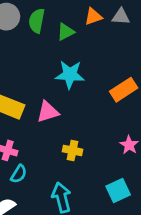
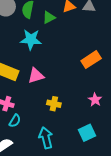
cyan star: (70, 75) -> (31, 40), moved

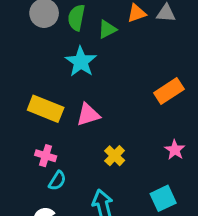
cyan star: (31, 40) -> (81, 62), turned 30
yellow cross: (54, 104) -> (115, 156), turned 32

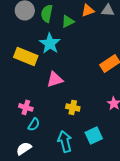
yellow rectangle: (46, 109) -> (26, 56), moved
yellow cross: (115, 156) -> (73, 107), turned -32
cyan square: (163, 198) -> (94, 135), moved

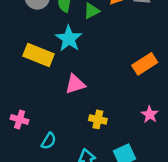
pink cross: (26, 107) -> (20, 119), moved

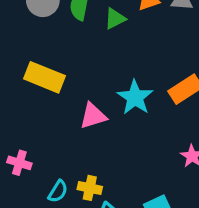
cyan star: (69, 39) -> (135, 97), moved
yellow cross: (98, 119) -> (90, 188), moved

